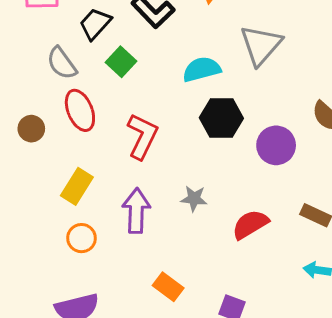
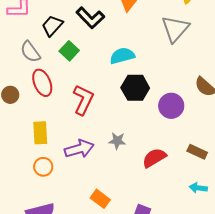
gray triangle: (261, 45) -> (175, 29), moved
yellow rectangle: (77, 186) -> (40, 133), turned -35
purple arrow: (136, 211) -> (79, 149), turned 72

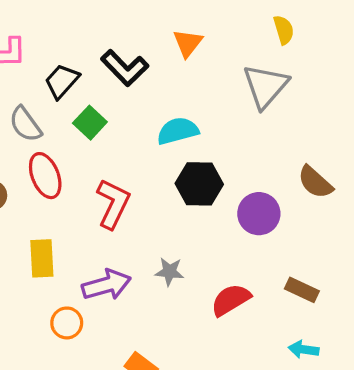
orange circle: (43, 167) -> (67, 323), moved

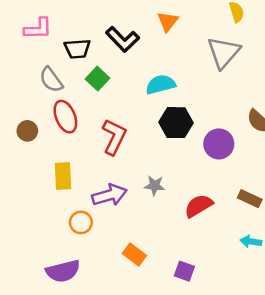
black trapezoid: (62, 81) -> (77, 49), turned -136

